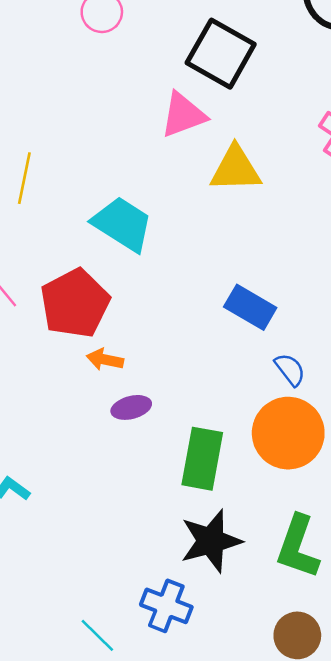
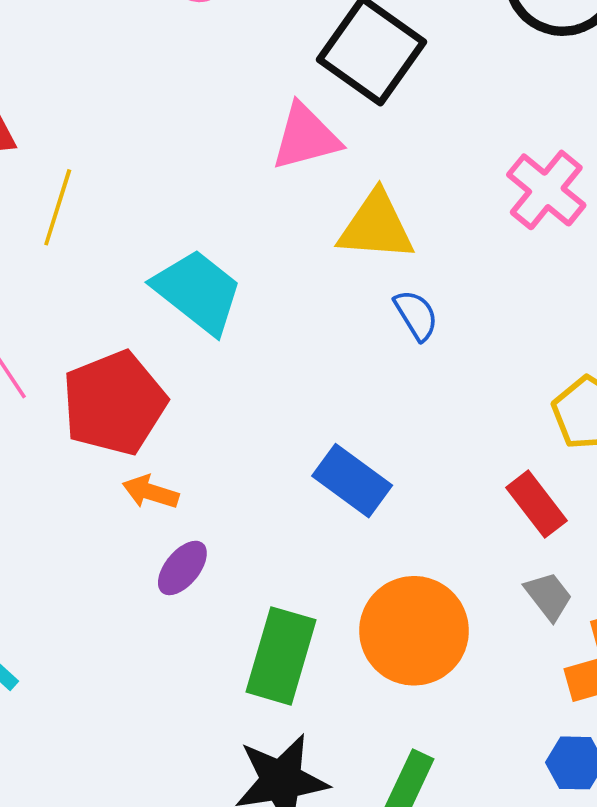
blue rectangle: (250, 307) -> (352, 481), moved
blue semicircle: (290, 370) -> (416, 315), moved
purple ellipse: (131, 407) -> (182, 568), turned -42

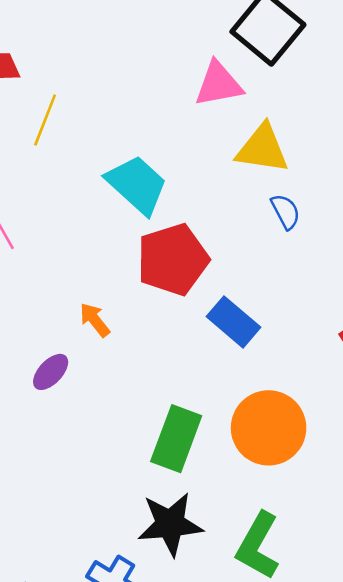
red pentagon: (114, 403) -> (173, 259), moved
orange arrow: (150, 492) -> (95, 320), turned 30
purple ellipse: (182, 568) -> (51, 372), moved

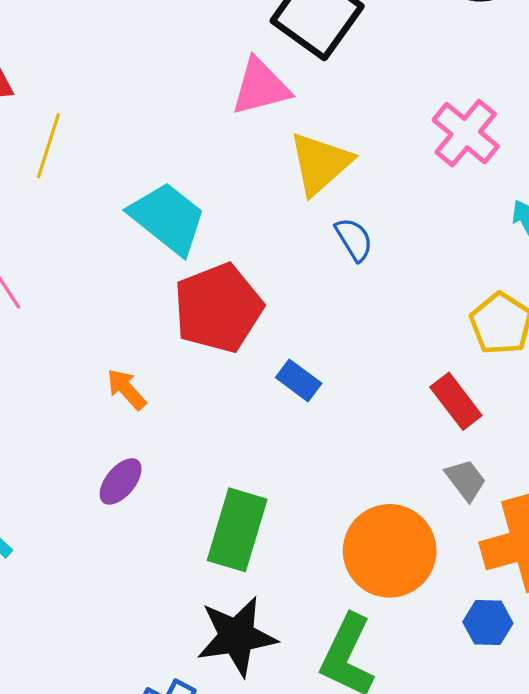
yellow triangle: (262, 149) -> (320, 163), turned -46
blue rectangle: (233, 322) -> (299, 380), size x0.7
purple ellipse: (51, 372) -> (121, 481), moved
orange circle: (269, 428) -> (390, 551), moved

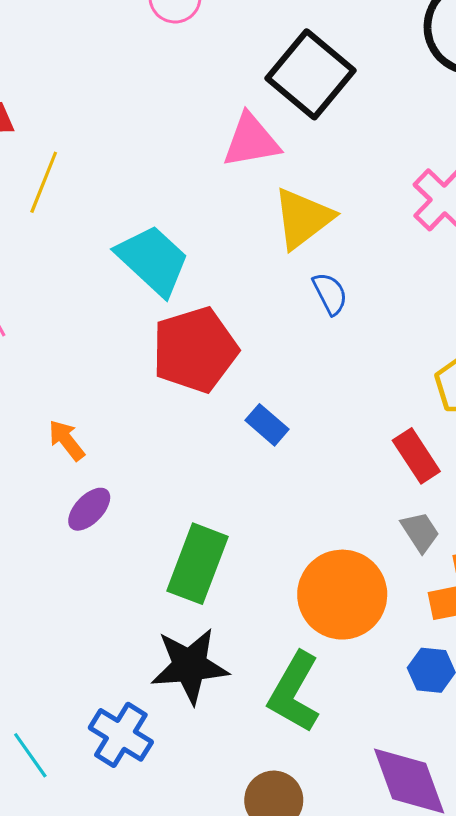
orange arrow: (126, 389) -> (67, 440), moved

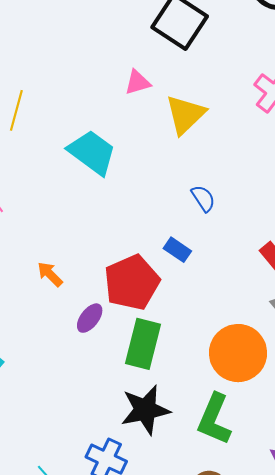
pink triangle: (251, 141) -> (137, 82), moved, size x0.7
blue semicircle: (330, 294) -> (203, 198), moved
red pentagon: (195, 350) -> (132, 282), moved
purple ellipse: (89, 509) -> (90, 318), moved

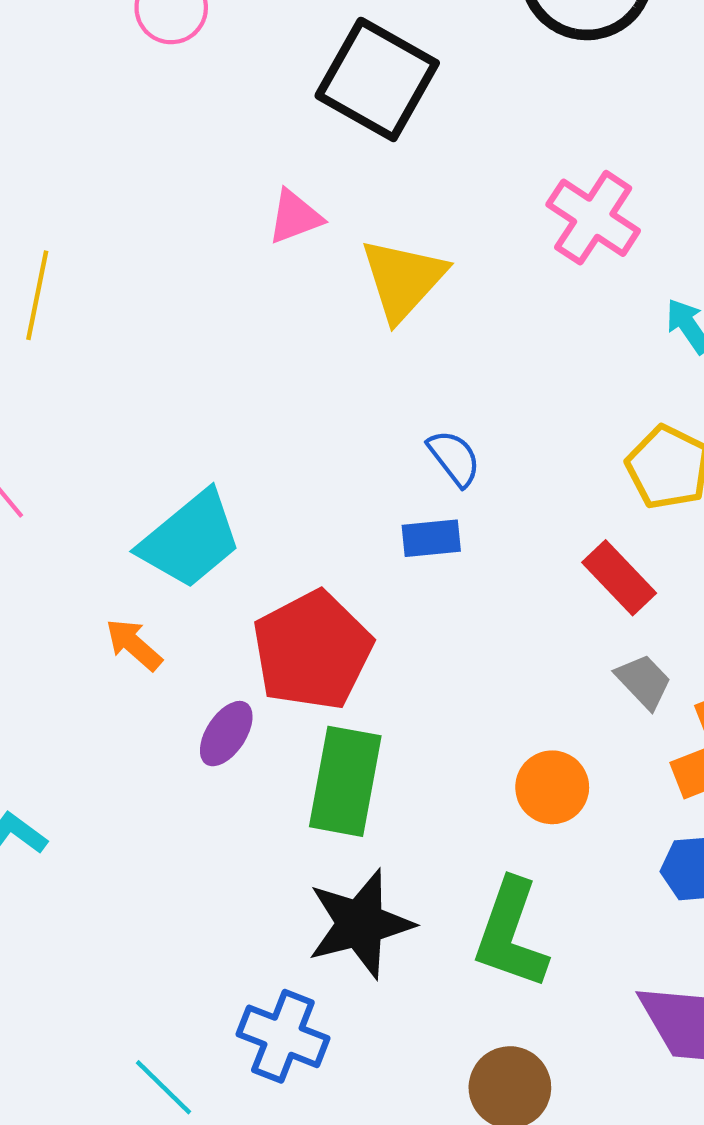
cyan trapezoid: (92, 152) -> (190, 540), moved, turned 108
blue rectangle: (177, 250) -> (431, 538), moved, turned -36
orange circle: (238, 353) -> (552, 787), size x0.6

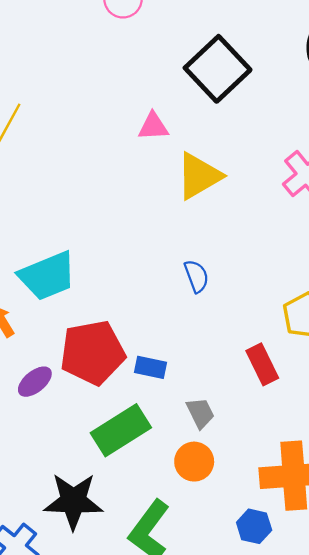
blue rectangle: (431, 538) -> (151, 367), moved
gray trapezoid: (644, 681) -> (200, 413), moved
green rectangle: (345, 781) -> (121, 430), moved, turned 30

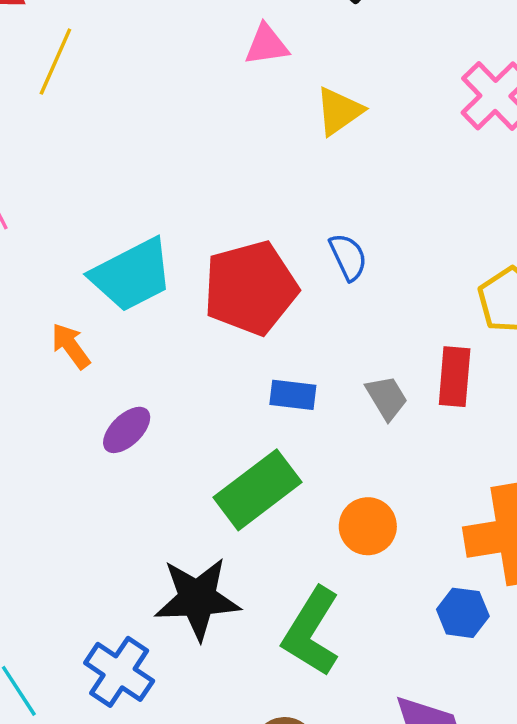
yellow triangle: (199, 176) -> (339, 111), size x0.7
red pentagon: (93, 353) -> (250, 288), moved
red rectangle: (262, 364) -> (455, 377), turned 36
gray trapezoid: (200, 413) -> (387, 398), moved

